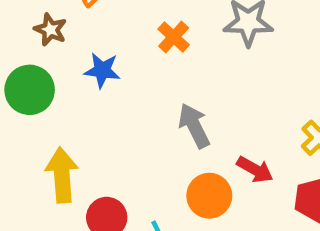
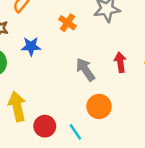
red arrow: (255, 169) -> (120, 62), moved, turned -120

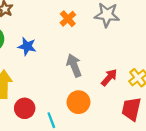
blue star: (31, 46) -> (27, 46), moved
red arrow: (120, 62) -> (109, 78), moved, turned 36

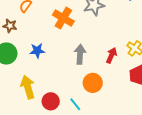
orange cross: (68, 19) -> (63, 18), size x1.5
gray arrow: (74, 65) -> (80, 54), turned 42

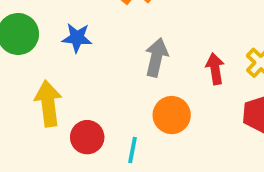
red arrow: (111, 55) -> (215, 69), turned -42
cyan line: (75, 104) -> (133, 150), turned 40

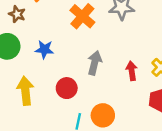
orange circle: (172, 115) -> (103, 115), moved
red circle: (87, 137) -> (67, 88), moved

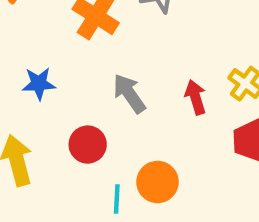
gray arrow: (95, 63) -> (129, 93), turned -40

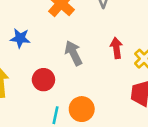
red arrow: (196, 97) -> (116, 48), moved

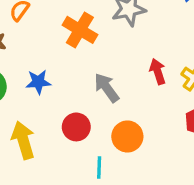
orange circle: (82, 109) -> (127, 136), moved

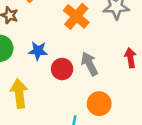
red circle: (76, 127) -> (62, 69), moved

